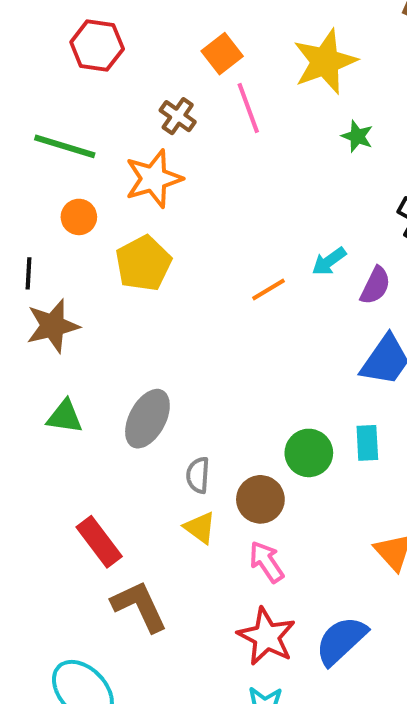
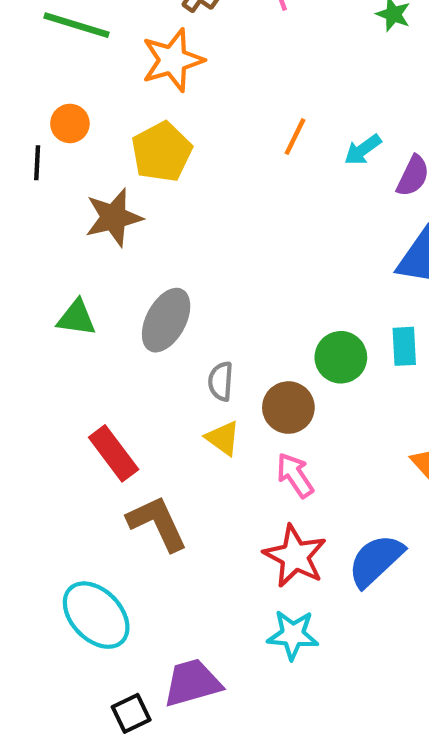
orange circle: (79, 217) -> (70, 123), moved
orange line: (268, 290) -> (295, 137), moved, turned -33
brown star: (53, 326) -> (114, 217), moved

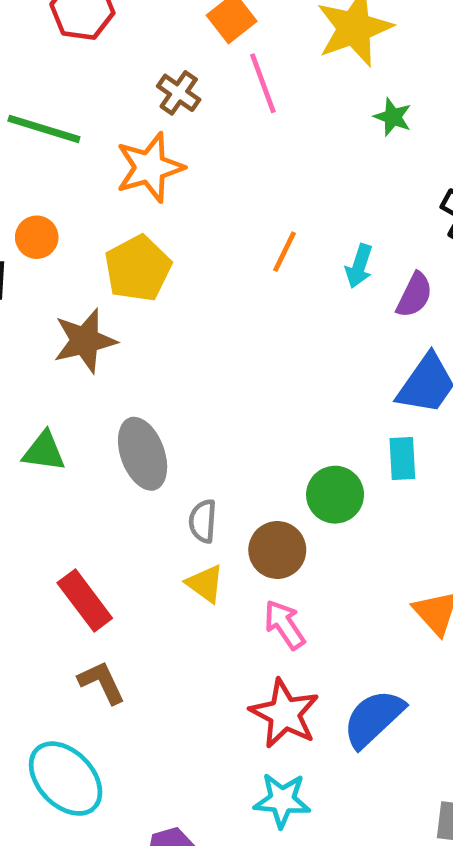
cyan arrow: (363, 150) -> (359, 266), turned -36
gray ellipse: (166, 320) -> (143, 454), turned -48
cyan rectangle: (404, 346) -> (402, 459), moved
brown L-shape: (157, 523) -> (102, 682), moved, size x0.7

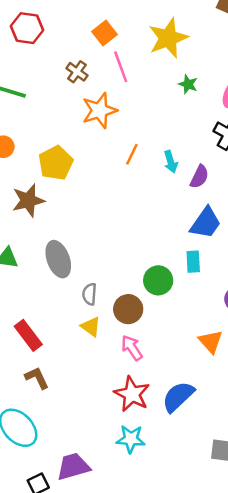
orange star: (150, 167) -> (99, 110), moved
cyan arrow: (359, 266) -> (171, 162), turned -35

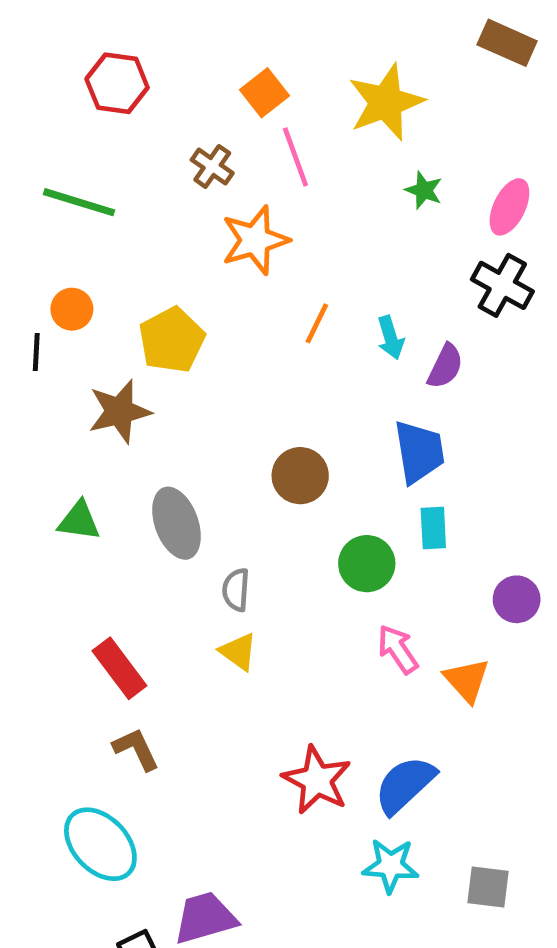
blue trapezoid: (206, 223) -> (419, 452), moved, turned -44
brown circle: (128, 309) -> (300, 476), moved
pink arrow: (132, 348) -> (398, 649), moved
cyan star: (131, 439) -> (391, 866), moved

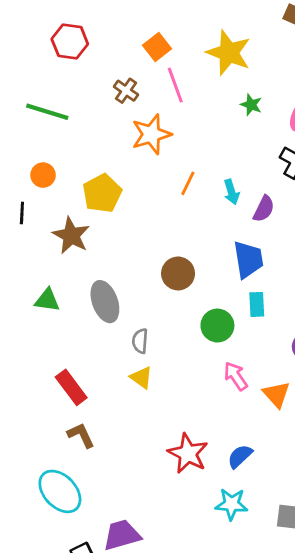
yellow star: (386, 102) -> (229, 53), turned -30
black line: (36, 352) -> (22, 213), moved
brown star: (119, 411) -> (71, 236), turned -30
blue semicircle: (405, 785) -> (240, 456), size x0.7

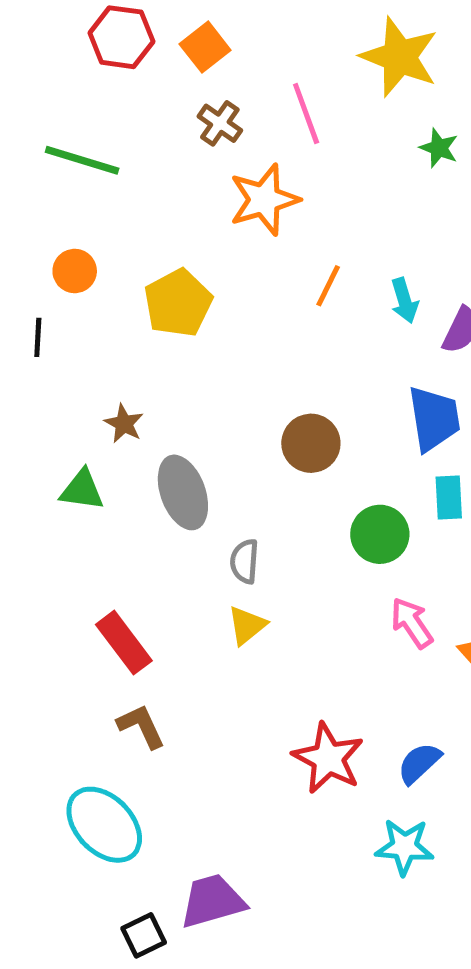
orange square: (157, 47) -> (205, 47), moved
brown star: (71, 236) -> (124, 424), moved, size x0.6
yellow triangle: (141, 378) -> (247, 625), turned 45

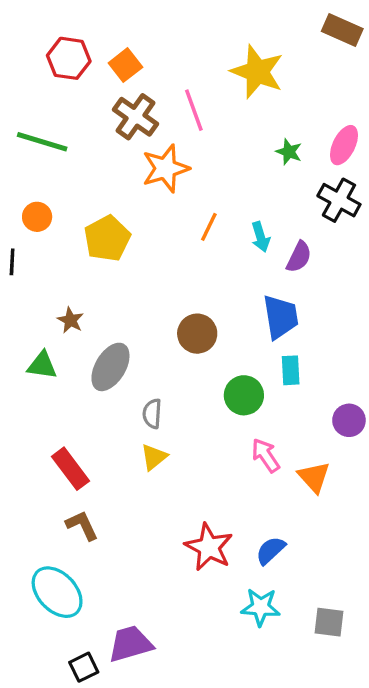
brown cross: (220, 123) -> (135, 117), size x1.5
green star: (439, 148) -> (289, 152), moved
gray ellipse: (183, 492) -> (110, 367), turned 51

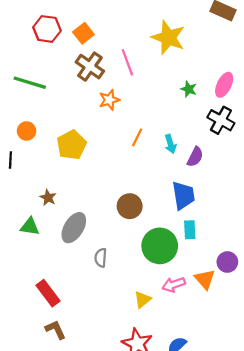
orange star: (166, 168) -> (109, 100), size x0.7
green circle: (244, 395) -> (160, 246), size x1.4
pink arrow: (266, 455) -> (174, 285), turned -75
yellow triangle: (154, 457) -> (143, 300), moved
orange triangle: (314, 477) -> (205, 279), moved

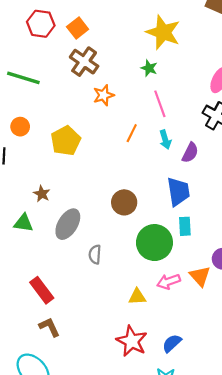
pink line: (127, 62) -> (160, 104), moved
green star: (189, 89) -> (149, 68), moved
yellow triangle: (143, 300) -> (137, 297), turned 36

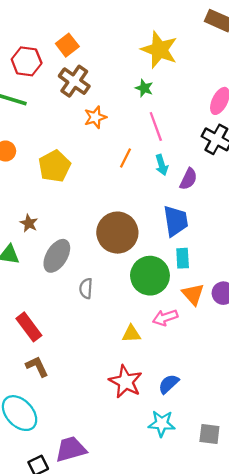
red hexagon: (41, 24) -> (27, 61), moved
brown circle: (124, 202) -> (117, 233), size x1.5
orange triangle: (200, 276) -> (193, 294), moved

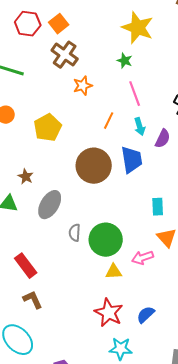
red hexagon: (27, 61) -> (28, 24), moved
blue trapezoid: (176, 221) -> (132, 160), moved
brown circle: (117, 233) -> (94, 166), moved
green circle: (150, 276) -> (106, 240), moved
cyan star: (162, 424) -> (121, 349), moved

